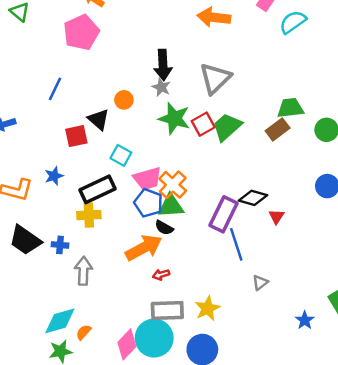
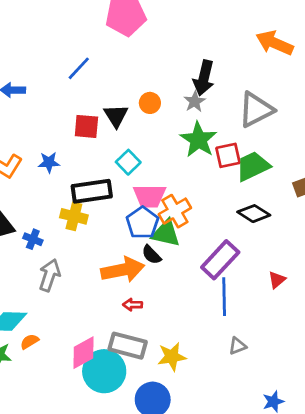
black diamond: (253, 198) -> (254, 214), moved
pink diamond: (127, 344) -> (83, 353), moved

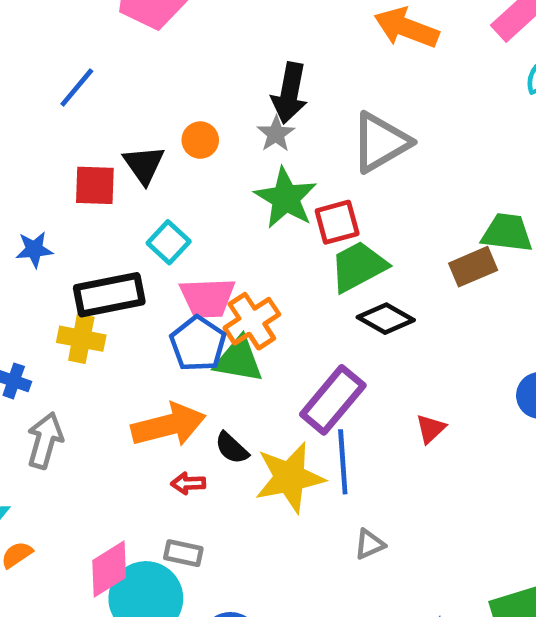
green trapezoid: (253, 166) -> (358, 267), moved
black semicircle: (151, 255) -> (232, 448), moved
gray rectangle: (128, 346) -> (183, 553), size x0.6
yellow star: (172, 357) -> (290, 477), moved, size x1.4

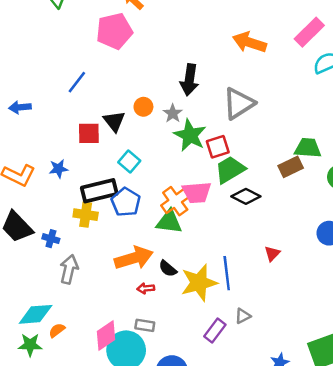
gray star: (276, 134) -> (173, 113), moved
pink trapezoid: (207, 298) -> (197, 192), moved
blue pentagon: (198, 344) -> (126, 202), moved
purple rectangle: (333, 400) -> (215, 330), moved, size x0.7

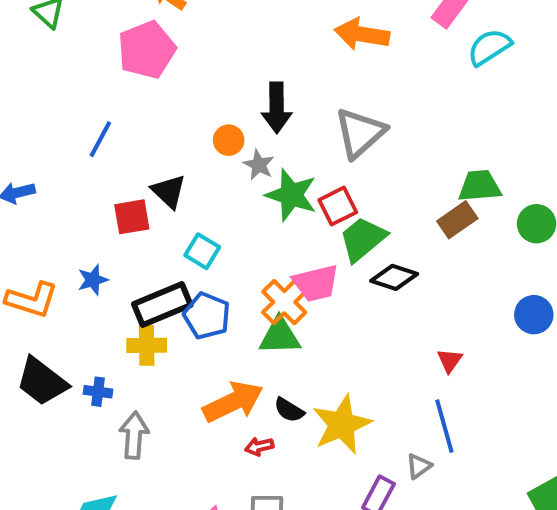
orange circle: (143, 107) -> (229, 140), moved
blue line: (227, 273) -> (444, 426), moved

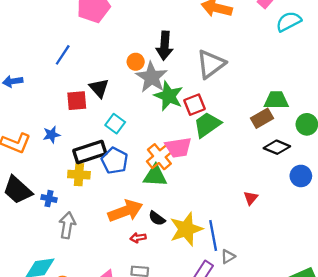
gray star: (259, 165) -> (152, 77), size x1.8
black diamond: (394, 277) -> (277, 147), moved
blue line: (444, 426) -> (213, 235), moved

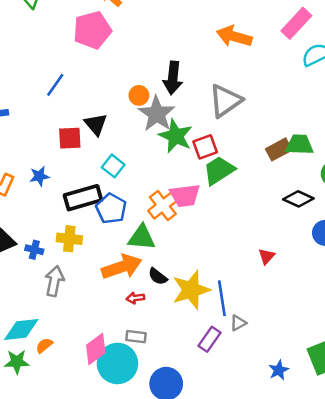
brown rectangle: (262, 118) -> (279, 149), moved
yellow cross: (79, 175) -> (69, 239), moved
green triangle: (155, 176) -> (142, 237), moved

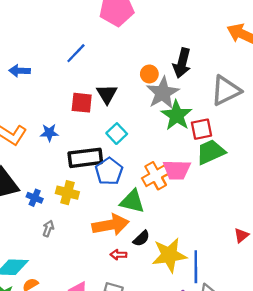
black semicircle: (158, 276) -> (141, 238), turned -90
gray arrow: (54, 281) -> (48, 228), size x0.6

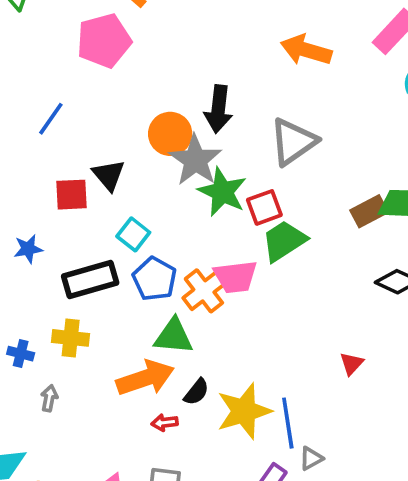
orange circle: (149, 74) -> (170, 134), size x1.5
blue pentagon: (109, 171) -> (154, 279), moved

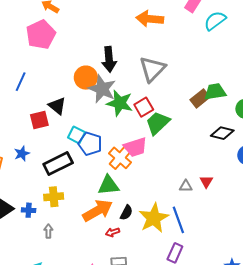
blue pentagon: (154, 279) -> (90, 144), moved
gray triangle: (311, 458) -> (186, 186), moved, turned 40

